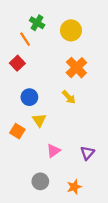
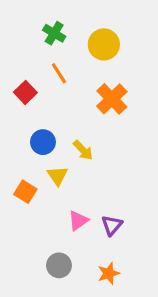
orange line: (25, 39) -> (59, 73), moved
yellow arrow: (69, 97) -> (83, 150), moved
purple triangle: (87, 153) -> (112, 225), moved

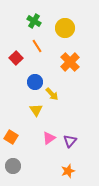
blue circle: (43, 142) -> (35, 82), moved
orange square: (25, 192) -> (11, 137), moved
gray circle: (59, 265) -> (13, 166), moved

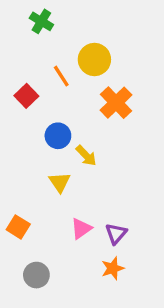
green cross: (34, 21) -> (41, 21), moved
yellow circle: (65, 28) -> (94, 60), moved
gray circle: (13, 166) -> (36, 275), moved
orange star: (68, 171) -> (113, 268), moved

